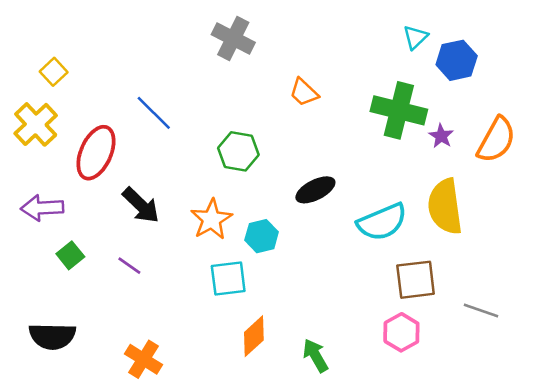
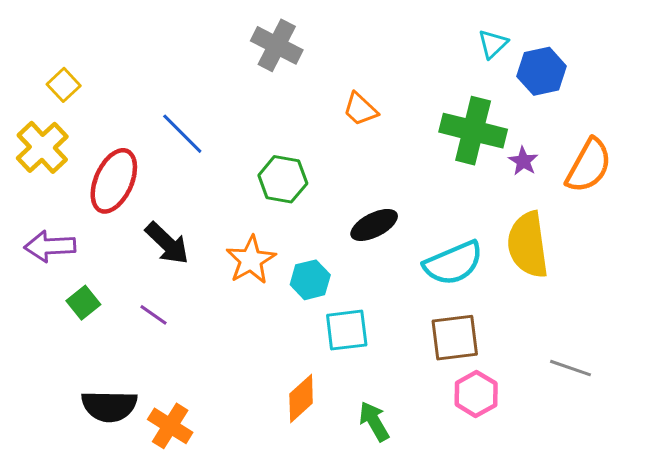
cyan square: (228, 278) -> (347, 330), moved
brown square: (416, 280) -> (455, 338), moved
black semicircle: (52, 336) -> (109, 406), moved

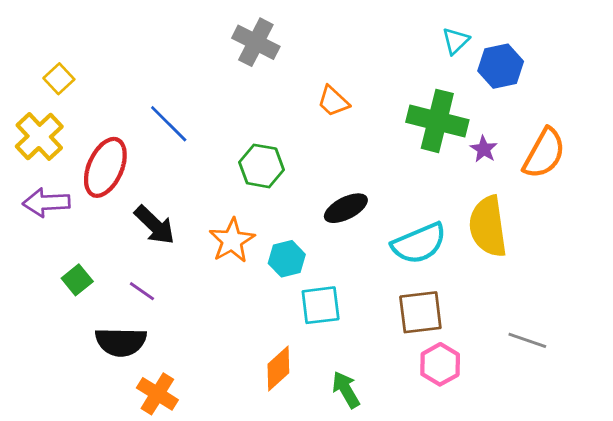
purple arrow: (50, 246) -> (46, 203), moved
black semicircle: (109, 406) -> (121, 342), moved

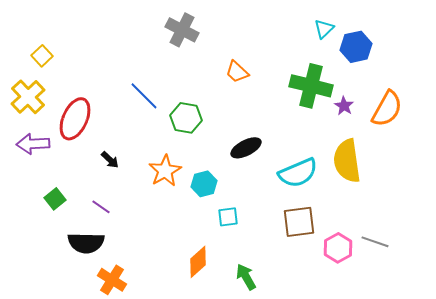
blue line: (169, 124) -> (144, 96), moved
black arrow: (155, 225) -> (110, 160), size x0.6
cyan square: (321, 305) -> (228, 217), size x0.7
pink hexagon: (440, 364) -> (338, 248), moved

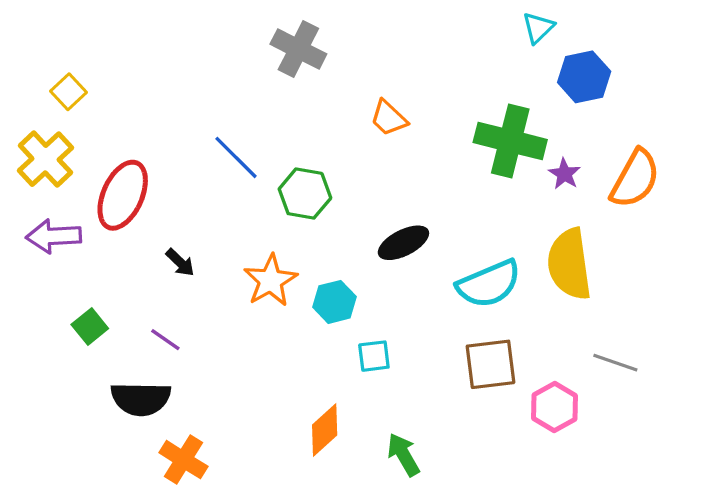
cyan triangle: (324, 29) -> (538, 28), moved
gray line: (375, 242) -> (615, 363), moved

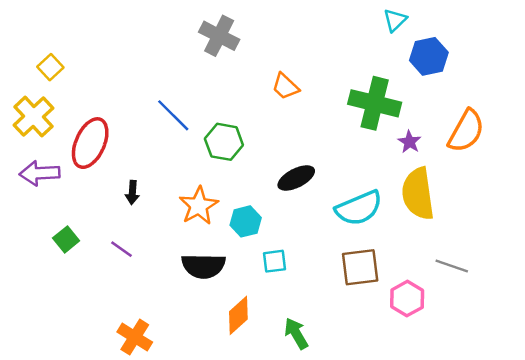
purple star: (564, 174) -> (410, 142), moved
black arrow: (180, 262) -> (132, 192), turned 50
black semicircle: (141, 399) -> (203, 266), moved

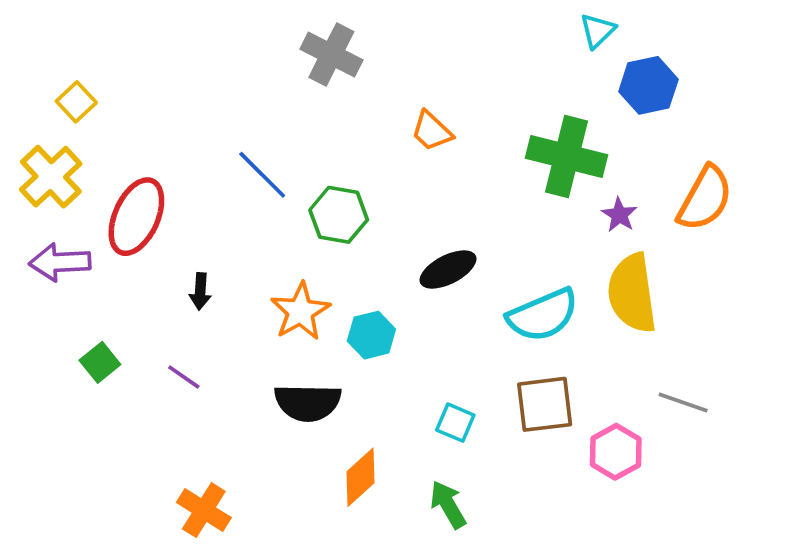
cyan square: (275, 261) -> (455, 423), moved, turned 30

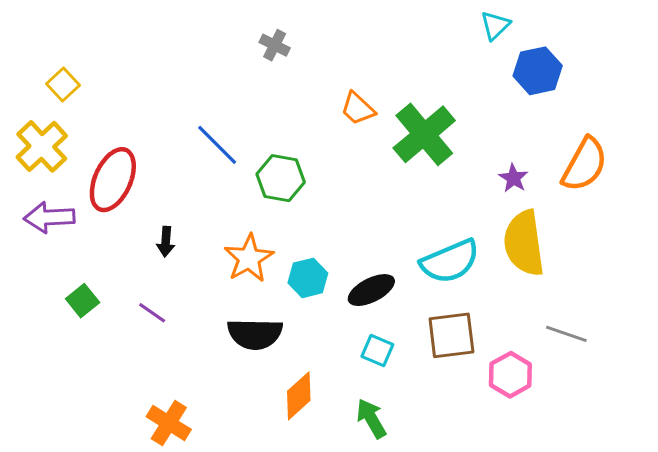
gray cross: (331, 54) -> (275, 45), size x0.6
green cross: (566, 157) -> (424, 134), moved, turned 36
black ellipse: (448, 269) -> (371, 290), moved

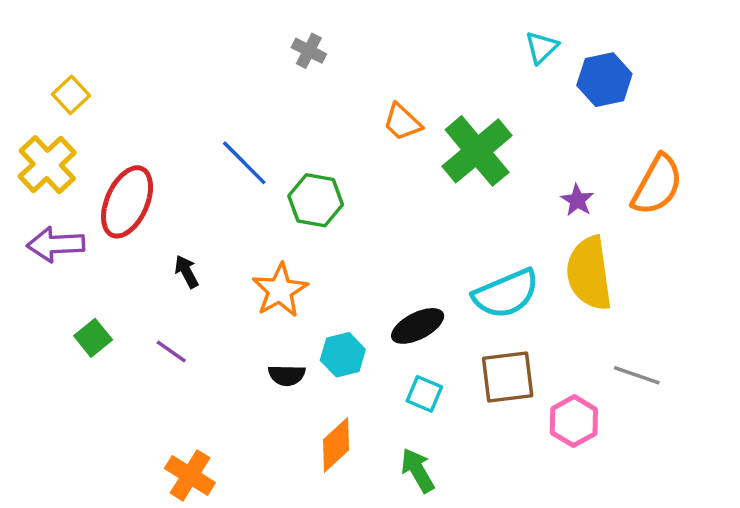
cyan triangle: (495, 25) -> (542, 47), moved
black arrow: (166, 242) -> (187, 272), turned 148
cyan hexagon: (308, 278) -> (343, 355), moved
black semicircle: (255, 334) -> (287, 375), size x0.6

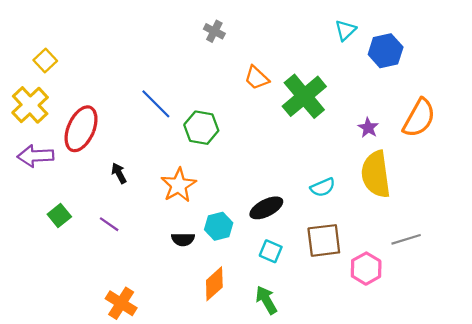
gray cross: (309, 51) -> (214, 31), moved
cyan semicircle: (506, 294) -> (323, 187), size x0.6
gray line: (637, 375) -> (406, 239), turned -36

